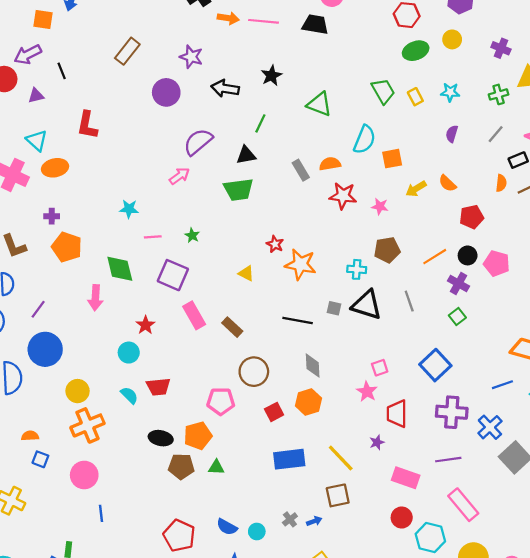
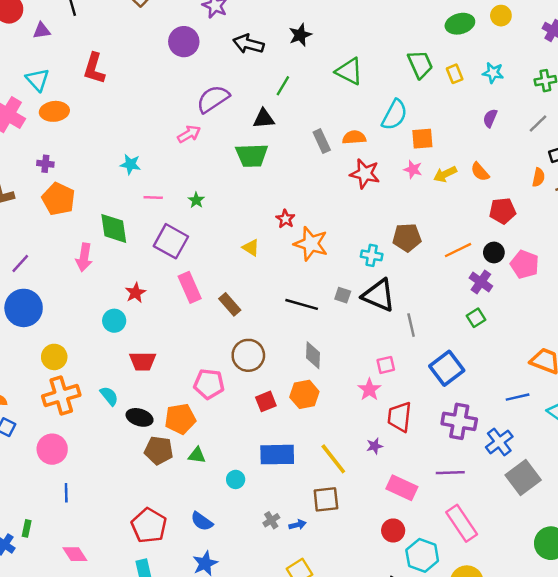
pink star: (380, 206) -> (413, 169), moved
gray line: (409, 301) -> (411, 325), moved
cyan semicircle: (129, 395) -> (109, 396), moved
cyan circle: (257, 532) -> (236, 479), moved

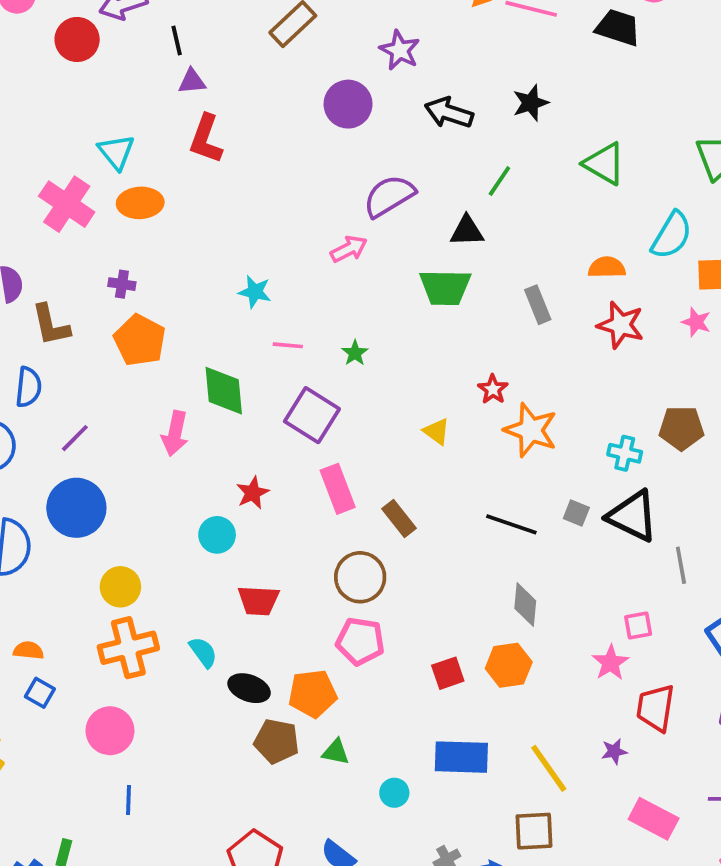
purple triangle: (42, 31) -> (192, 81), moved
gray rectangle: (322, 141) -> (538, 305), moved
brown circle: (248, 355) -> (360, 577), moved

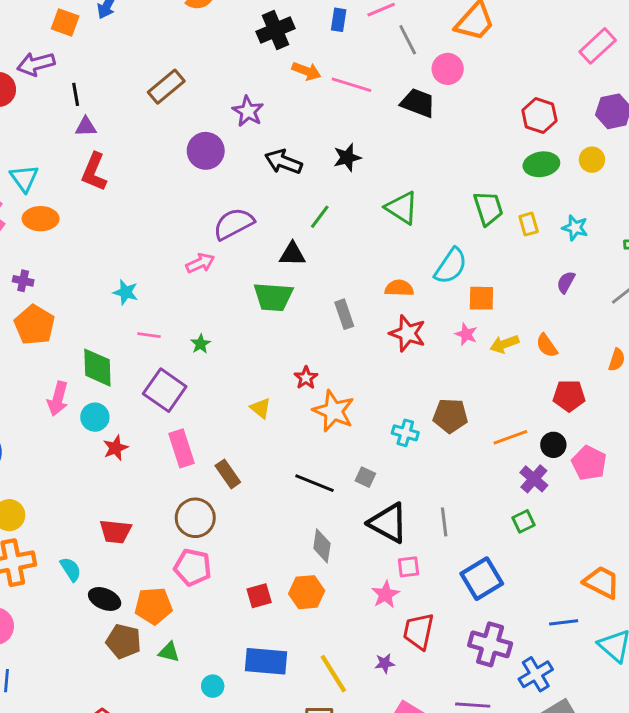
black triangle: (632, 516) -> (388, 523), moved
cyan circle: (217, 535) -> (95, 417), moved

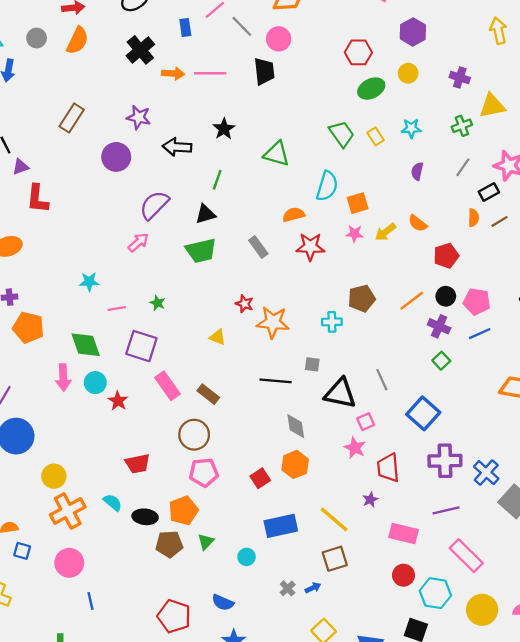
black trapezoid: (418, 103) -> (264, 71), turned 80
blue line: (564, 622) -> (480, 334), moved
green triangle: (169, 652) -> (206, 542), turned -42

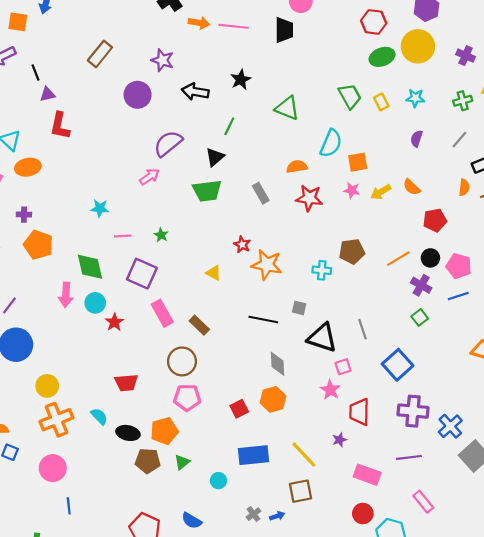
yellow circle: (408, 73) -> (418, 46), size x1.8
black triangle: (205, 214) -> (215, 157), turned -30
pink rectangle: (466, 556) -> (423, 502), size x0.7

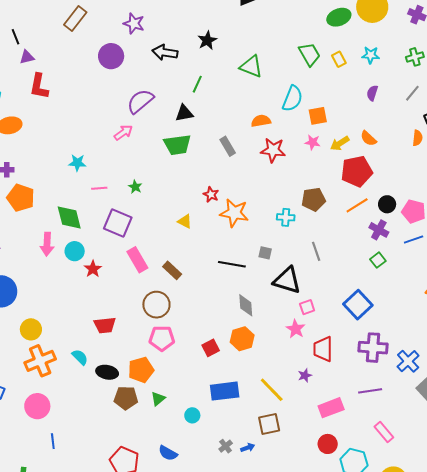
black triangle: (215, 157) -> (184, 113), turned 30
red pentagon: (435, 220) -> (357, 171), moved, size x1.4
gray line: (362, 329) -> (316, 251), moved
pink rectangle: (367, 475) -> (331, 408), turned -40

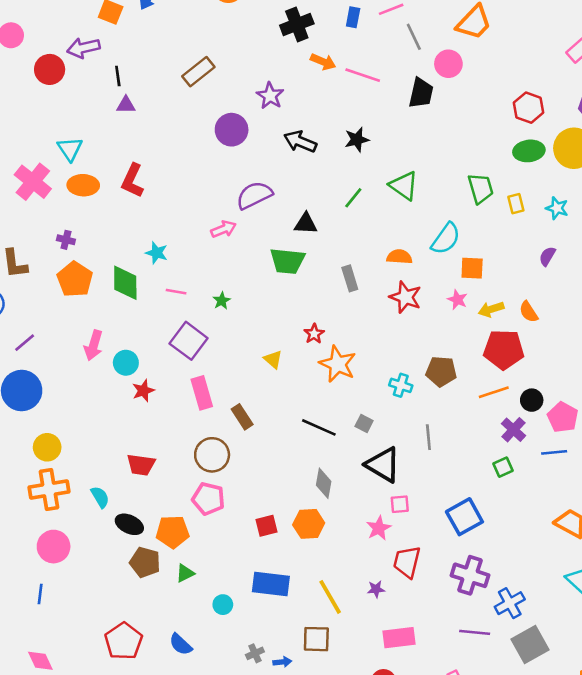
green line: (197, 84) -> (353, 198), moved
red L-shape: (39, 86) -> (132, 181), moved
green diamond: (69, 217) -> (125, 283), moved
purple line: (370, 391) -> (475, 632), moved
pink circle: (37, 406) -> (54, 547), moved

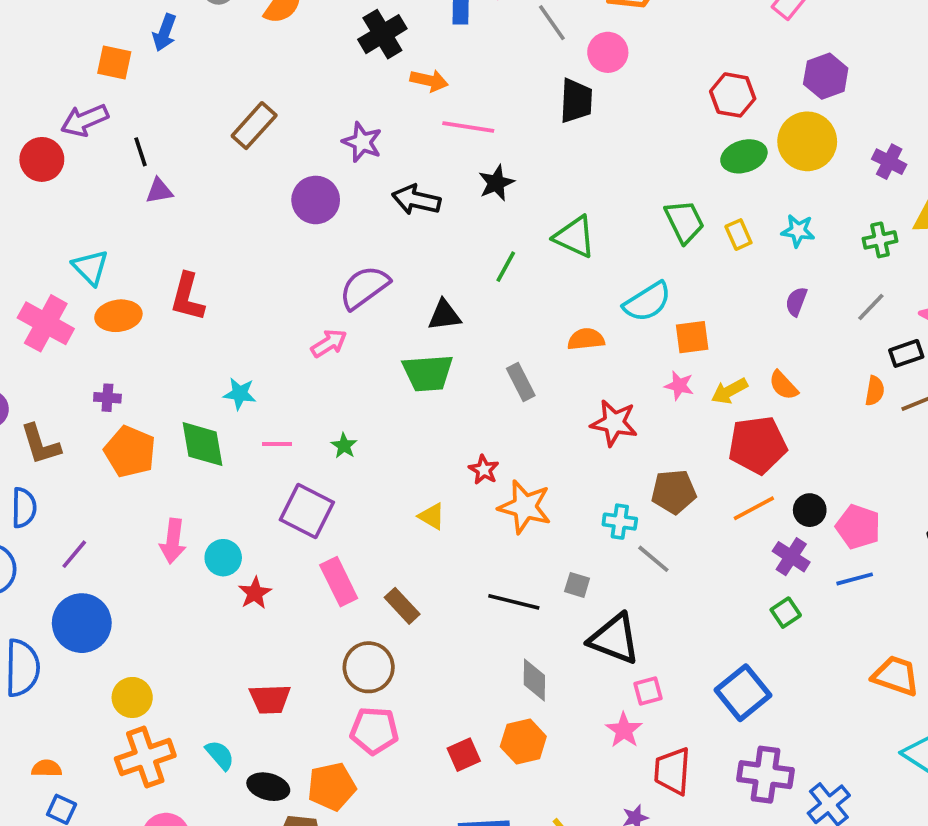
pink line: (363, 75) -> (468, 127), moved
cyan semicircle: (446, 239) -> (647, 302), turned 32
red star: (405, 297) -> (614, 423), moved
gray line: (428, 437) -> (653, 559), moved, turned -35

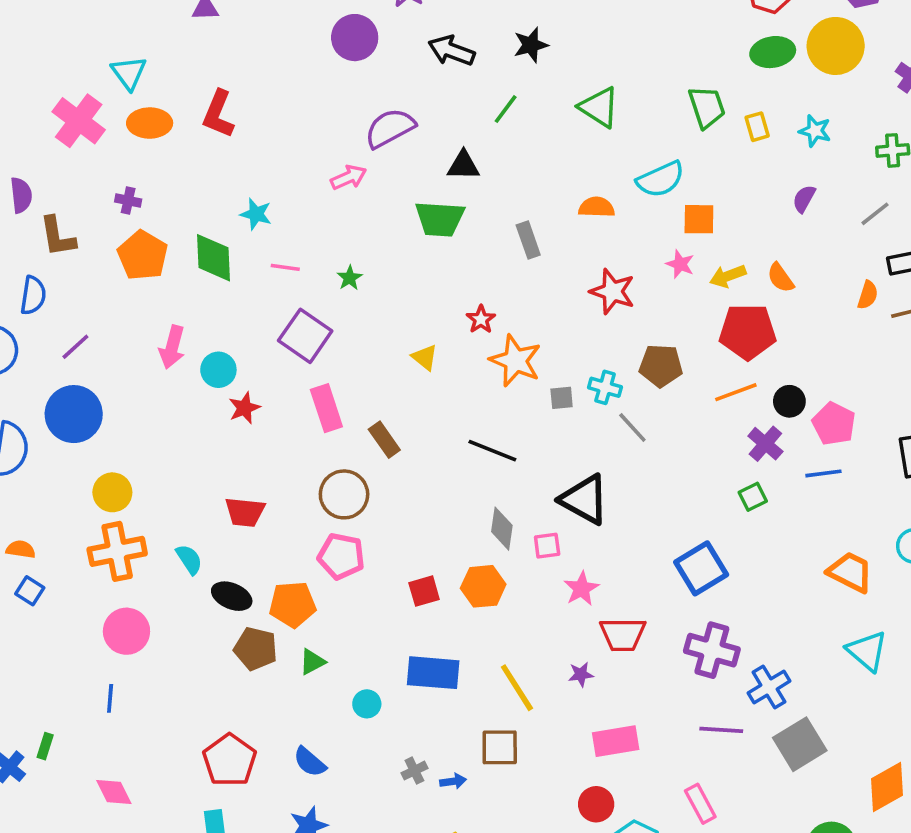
green line: (506, 267) -> (506, 109), moved
gray square: (577, 585) -> (562, 398), moved, turned -30
pink square: (648, 691) -> (547, 546), moved
red trapezoid: (672, 771) -> (623, 634), turned -102

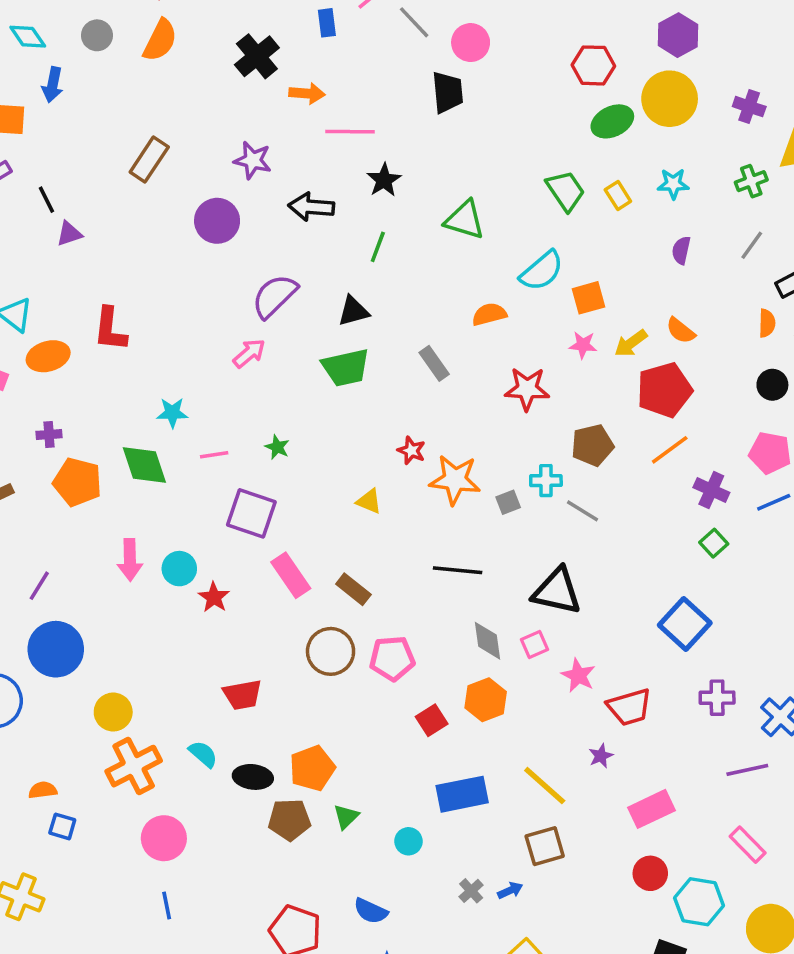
black circle: (789, 401) -> (772, 385), moved
pink pentagon: (341, 556) -> (392, 658), moved
purple cross: (712, 650) -> (717, 698), size x0.7

